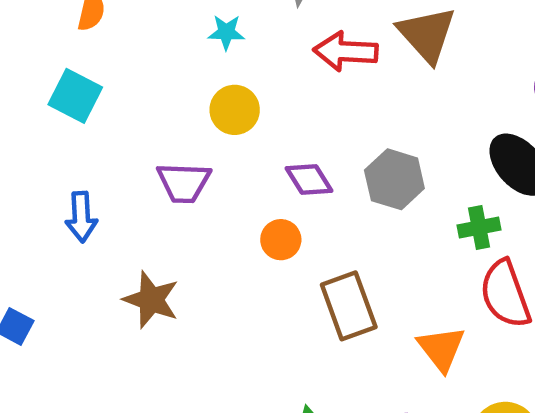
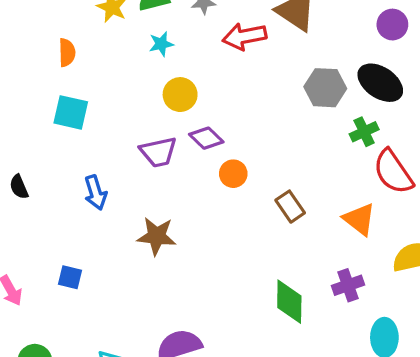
purple diamond: (309, 179) -> (206, 138), moved
gray hexagon: (394, 179) -> (325, 88), moved
brown rectangle: (349, 306) -> (290, 207), size x0.7

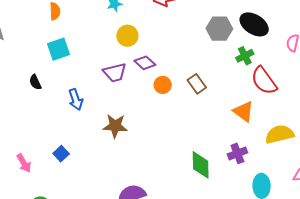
cyan square: (71, 112) -> (58, 49), turned -30
black semicircle: (19, 187) -> (35, 82), moved
brown rectangle: (290, 207) -> (197, 84), moved
blue square: (70, 277) -> (61, 154), turned 35

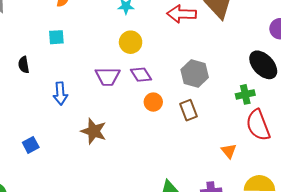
gray hexagon: (219, 29) -> (195, 74), moved
cyan square: (58, 49) -> (56, 37), size x0.7
orange triangle: (243, 111) -> (229, 151), size x0.7

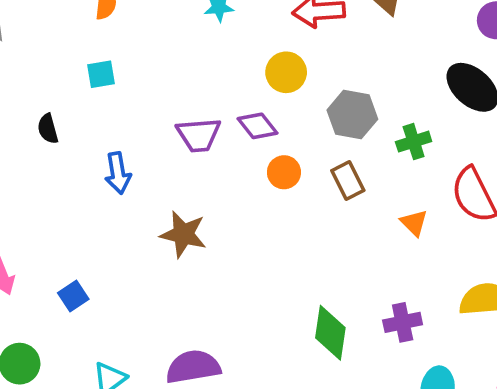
yellow circle: (131, 42) -> (286, 72), moved
green cross: (245, 94) -> (414, 142), moved
blue square: (31, 145) -> (73, 296), moved
orange triangle: (229, 151) -> (414, 223), moved

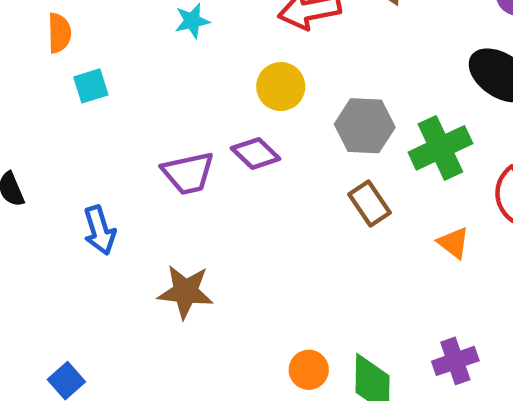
cyan square: (101, 74) -> (91, 86), moved
green cross: (414, 142) -> (440, 148), size x1.5
orange circle: (284, 172) -> (309, 370), moved

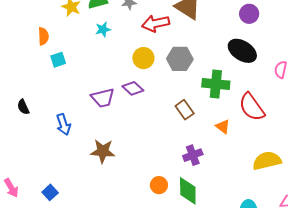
gray hexagon: (365, 126) -> (180, 59), moved
green cross: (440, 148) -> (216, 84), turned 32
purple cross: (455, 361) -> (193, 155), moved

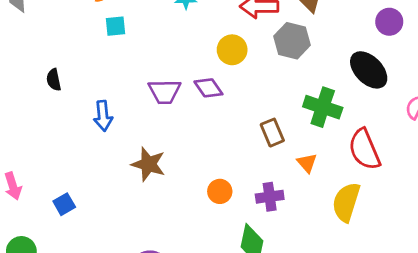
gray hexagon: (180, 59) -> (292, 41), moved
orange triangle: (223, 127) -> (307, 163), moved
yellow semicircle: (267, 161) -> (346, 202), moved, turned -72
orange circle: (159, 185) -> (220, 191), moved

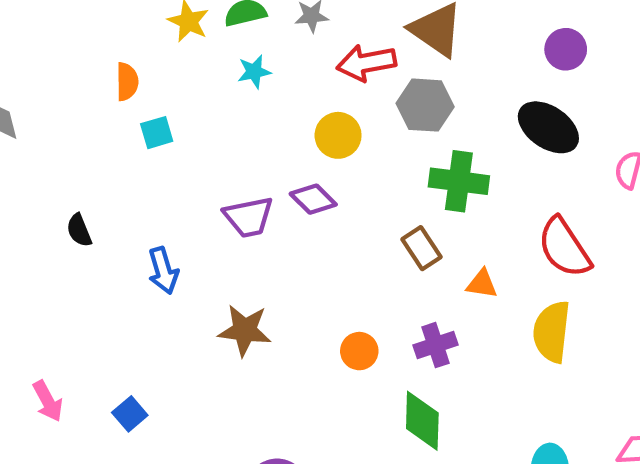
green cross: (323, 107) -> (459, 181), moved
orange triangle: (307, 163) -> (482, 284), turned -30

